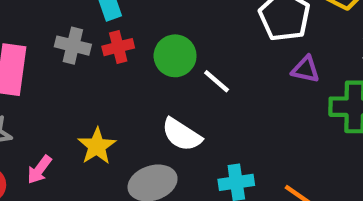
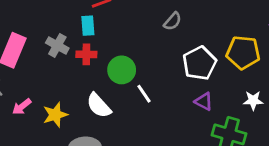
white semicircle: (182, 135) -> (99, 106), moved
pink arrow: (39, 170) -> (22, 107), moved

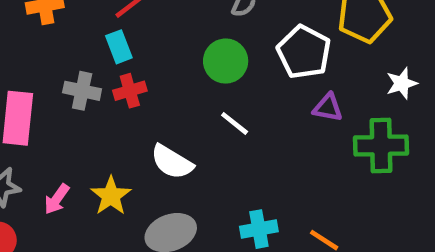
green circle: (122, 70) -> (226, 61), moved

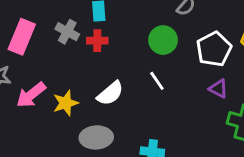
white semicircle: (172, 162) -> (110, 93), turned -88
pink arrow: (57, 199) -> (31, 95), size x1.5

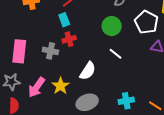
gray cross: (67, 32) -> (50, 51), moved

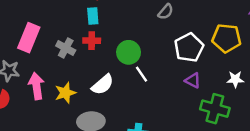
green circle: (112, 26) -> (129, 52), moved
pink arrow: (36, 87) -> (36, 86), turned 120

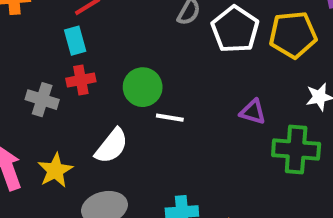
white pentagon: (189, 48) -> (235, 29), moved
white line: (141, 74) -> (170, 118), turned -35

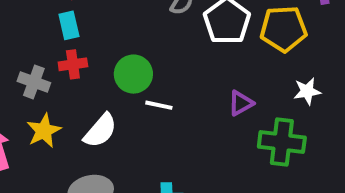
purple triangle: (253, 112) -> (241, 103), turned -48
yellow star: (55, 170) -> (44, 131), moved

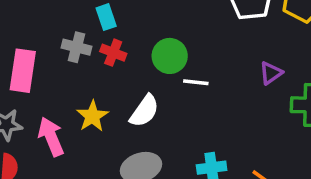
red cross: (73, 64) -> (113, 53), turned 35
gray cross: (34, 82) -> (76, 47), moved

